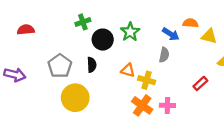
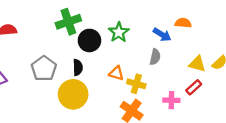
green cross: (83, 22) -> (68, 22), size x1.5
yellow triangle: (209, 36) -> (197, 64), moved
yellow circle: (75, 98) -> (73, 94), moved
pink cross: (167, 105) -> (171, 100), moved

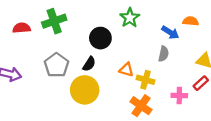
green cross: (68, 22) -> (54, 21), moved
green star: (119, 32) -> (130, 18), moved
black semicircle: (78, 67) -> (89, 64), turned 35

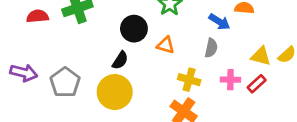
gray pentagon: (56, 65) -> (65, 82), moved
orange triangle: (126, 70) -> (166, 45), moved
pink cross: (179, 96) -> (230, 80), moved

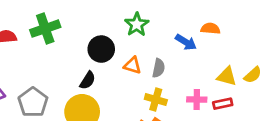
gray semicircle: (211, 48) -> (159, 68), moved
red rectangle: (257, 84) -> (223, 104), turned 30

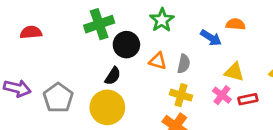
green cross: (45, 29) -> (99, 24), moved
yellow triangle: (227, 76) -> (234, 72), moved
pink cross: (197, 100) -> (222, 95), turned 36

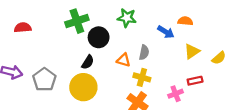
green star: (162, 20) -> (127, 18), turned -30
orange triangle: (158, 61) -> (124, 60), moved
yellow triangle: (234, 72) -> (192, 51), moved, turned -49
pink cross: (222, 95) -> (176, 94), moved, turned 32

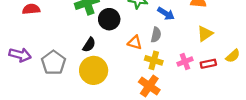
blue arrow: (166, 32) -> (166, 14), moved
yellow semicircle: (219, 58) -> (233, 56), moved
black semicircle: (88, 62) -> (89, 45), moved
pink cross: (176, 94) -> (185, 61), moved

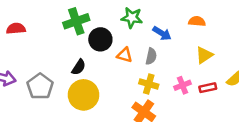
orange triangle: (135, 43) -> (125, 55), moved

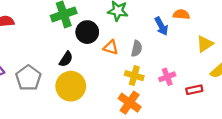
blue arrow: (162, 33) -> (161, 26), moved, turned 30
yellow triangle: (204, 55) -> (205, 44), moved
red rectangle: (208, 88) -> (194, 90), moved

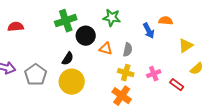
red rectangle: (194, 90) -> (177, 85), turned 48

